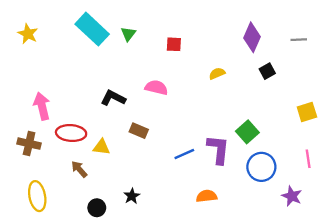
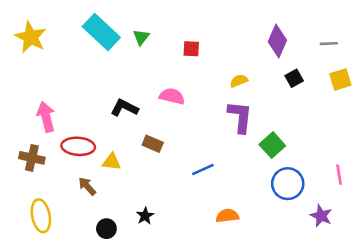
yellow star: (28, 34) -> (31, 37), size x1.4
yellow square: (307, 112) -> (340, 80), moved
purple L-shape: (218, 149) -> (240, 117), moved

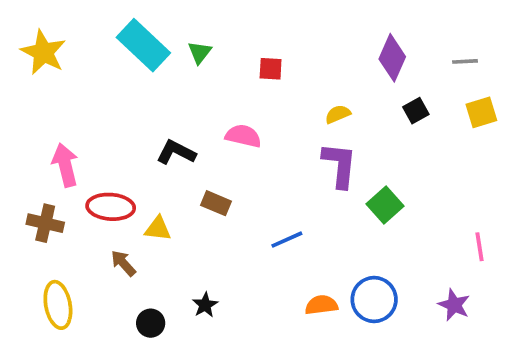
blue circle: (288, 184) -> (374, 299), moved

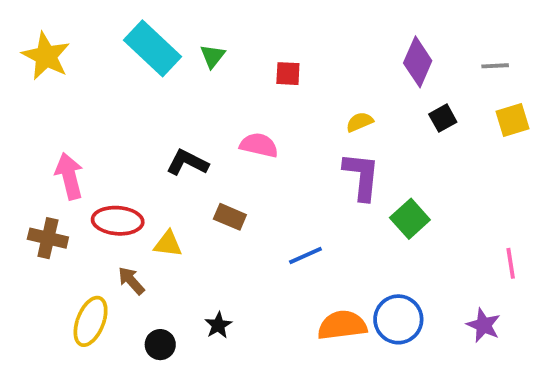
yellow ellipse: (58, 305) -> (91, 321), moved, turned 33
orange semicircle: (321, 305) -> (342, 325), size x1.4

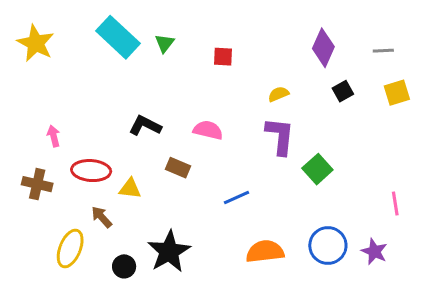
pink semicircle: (259, 145) -> (208, 130), moved
pink arrow: (69, 176) -> (54, 136), size x0.6
blue circle: (398, 319) -> (328, 245), moved
black star: (218, 325) -> (169, 251), size x2.0

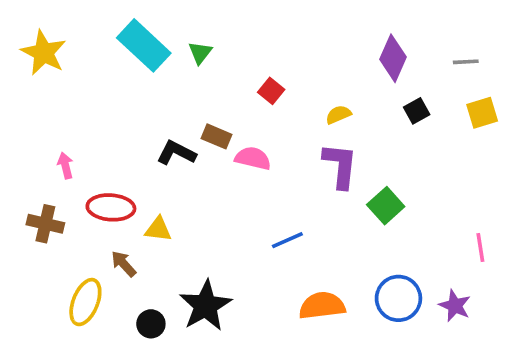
red square: (223, 57) -> (271, 91), moved, turned 36
brown rectangle: (178, 168) -> (216, 136), moved

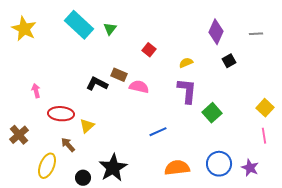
yellow square: (482, 113) -> (265, 108), moved, turned -30
brown cross: (45, 224) -> (19, 135), moved, turned 36
yellow triangle: (158, 229) -> (87, 126), turned -49

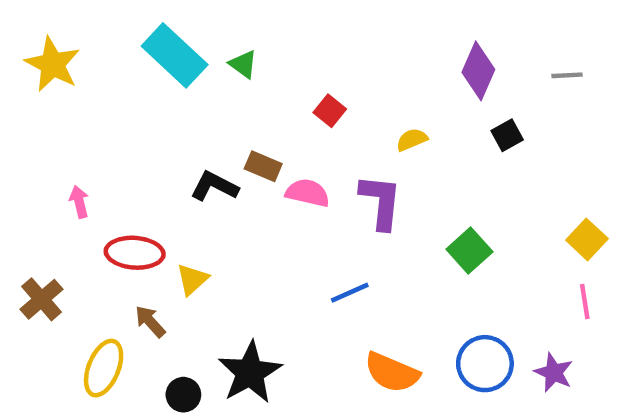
green triangle: (110, 29) -> (243, 64), turned -32
purple L-shape: (187, 91) -> (381, 202), moved
orange semicircle: (177, 168) -> (392, 372), turned -150

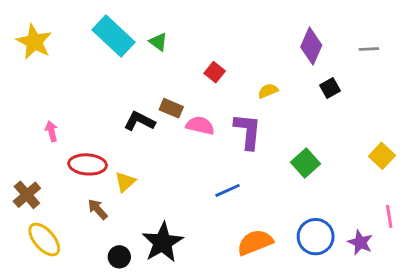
pink line: (585, 302) -> (389, 216), moved
yellow ellipse: (104, 368) -> (44, 240), moved, turned -63
orange semicircle: (392, 372) -> (255, 242), turned 135

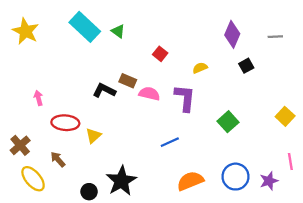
brown arrow: (98, 209) -> (58, 159), moved
purple star: (360, 242) -> (269, 181), turned 30

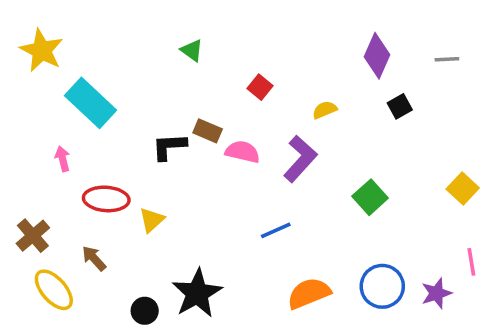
cyan rectangle: (85, 27) -> (91, 103), moved
black L-shape: (104, 90) -> (169, 147), turned -30
purple L-shape: (185, 98) -> (300, 159), turned 36

